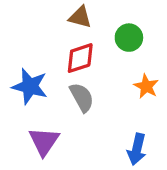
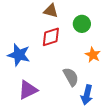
gray semicircle: (82, 97) -> (71, 77), moved
purple triangle: (44, 141) -> (28, 90), turned 30

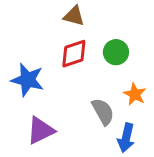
green circle: (82, 24) -> (116, 52), moved
orange star: (93, 55) -> (135, 94), moved

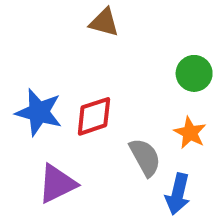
green circle: (116, 52) -> (194, 73), moved
red diamond: (74, 54) -> (94, 116), moved

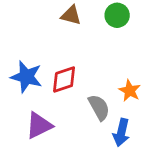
green circle: (194, 73) -> (117, 15), moved

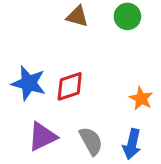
gray semicircle: (99, 107) -> (91, 141), moved

